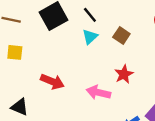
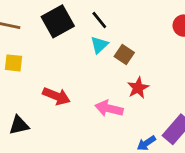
brown square: (121, 35) -> (124, 55), moved
black triangle: (20, 107) -> (19, 125), turned -36

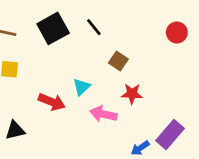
cyan triangle: (99, 45) -> (82, 87), moved
red star: (138, 88) -> (132, 94), turned 30

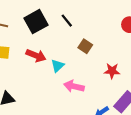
red star: (132, 94) -> (112, 71), moved
red arrow: (52, 102) -> (36, 55), moved

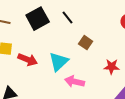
red arrow: (36, 55) -> (28, 60), moved
cyan triangle: (58, 66) -> (59, 62), size x1.5

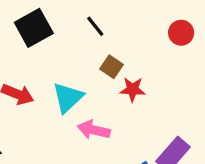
black line: (68, 18) -> (95, 26), moved
red star: (112, 67) -> (133, 89), moved

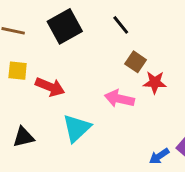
cyan triangle: (68, 97) -> (77, 128), moved
pink arrow: (94, 130) -> (119, 99), moved

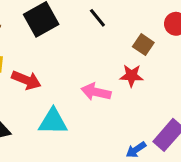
brown square: (136, 62) -> (143, 45), moved
cyan triangle: (77, 128) -> (53, 122), turned 44

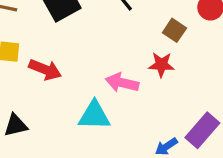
cyan triangle: (53, 122) -> (94, 115), moved

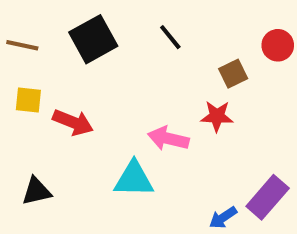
brown square: (174, 30) -> (233, 74), turned 30

